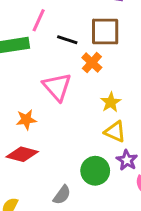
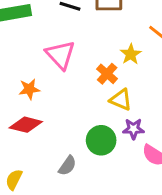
orange cross: (92, 63) -> (107, 74), moved
yellow star: (111, 102) -> (131, 54), moved
purple star: (127, 160) -> (133, 129), turned -30

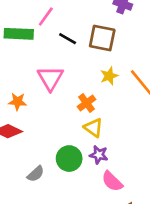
yellow star: (131, 54) -> (109, 76), moved

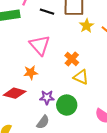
yellow star: (109, 76) -> (86, 26), moved
orange star: (17, 102) -> (31, 73), moved
purple star: (99, 155) -> (47, 97), moved

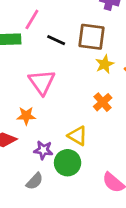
orange cross: (72, 59) -> (103, 102), moved
yellow triangle: (81, 77) -> (78, 136), moved

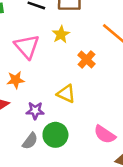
yellow star: (105, 64) -> (61, 34), moved
green circle: (68, 163) -> (55, 135), moved

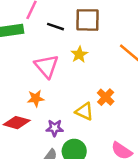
orange cross: (86, 59) -> (106, 97), moved

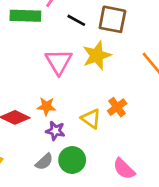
yellow star: (79, 54) -> (97, 55), size x1.5
orange star: (36, 98) -> (46, 106), moved

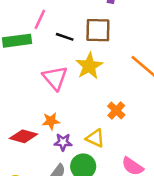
yellow triangle: (91, 119) -> (95, 138), moved

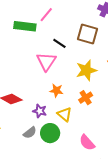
black line: (65, 37) -> (59, 43), moved
yellow star: (89, 66) -> (86, 70), moved
orange star: (51, 121) -> (56, 91), moved

